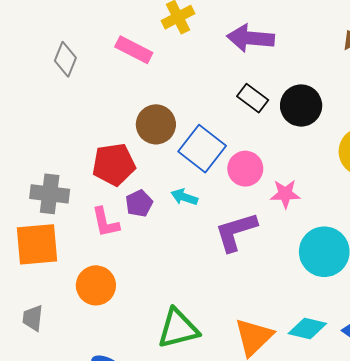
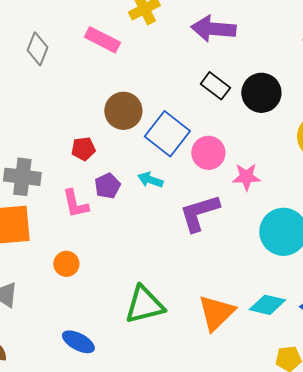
red pentagon: (114, 164) -> (83, 149), size x0.6
orange circle: (96, 285) -> (66, 264), size x0.7

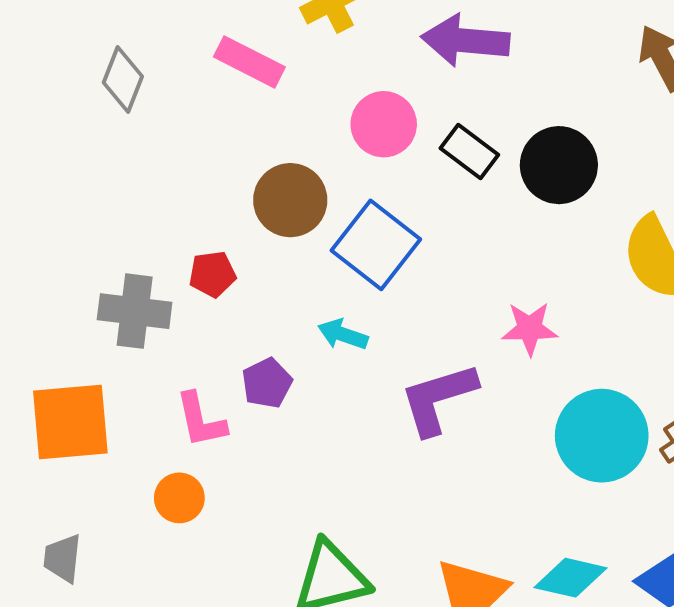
pink circle: (208, 153) -> (384, 124), moved
gray cross: (22, 177) -> (135, 311), moved
purple pentagon: (107, 186) -> (267, 383), moved
pink L-shape: (75, 204) -> (201, 420), moved

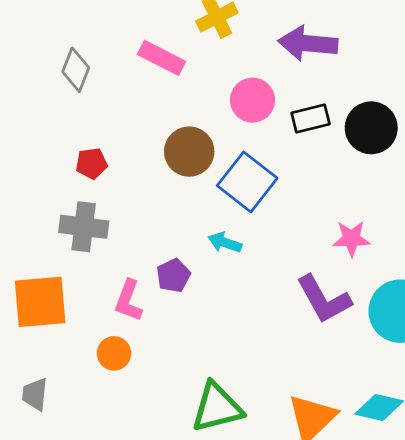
black rectangle: (469, 151) -> (311, 119), turned -51
red pentagon: (212, 274) -> (92, 163), moved
purple L-shape: (438, 399) -> (324, 299), moved, turned -102
pink L-shape: (201, 420) -> (129, 301), turned 33

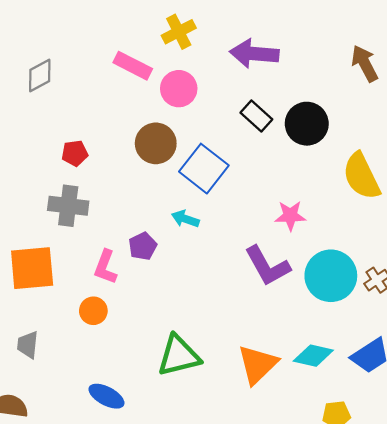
gray diamond: (76, 70) -> (40, 76), moved, turned 40
pink circle: (253, 100) -> (179, 89), moved
black rectangle: (311, 119) -> (256, 116), turned 56

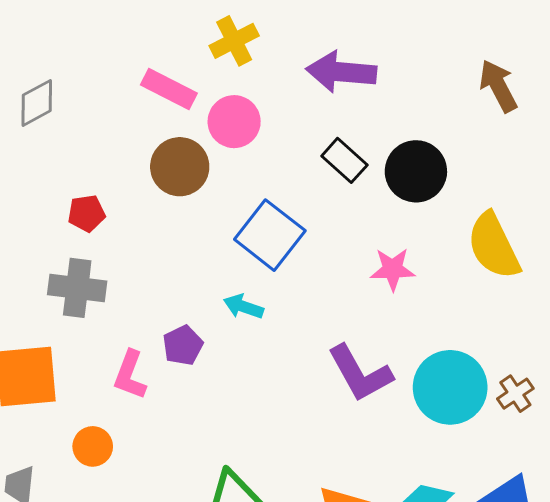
brown circle: (156, 143) -> (180, 167), moved
pink star: (290, 216) -> (393, 269), moved
orange circle: (93, 311) -> (93, 446), moved

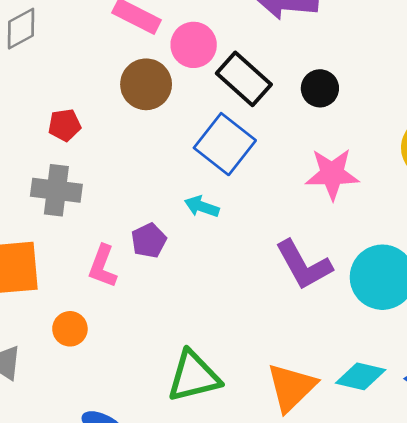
black rectangle: (344, 160) -> (244, 79), moved, size x1.4
black circle: (416, 171) -> (320, 88), moved, size x0.7
pink star: (393, 269) -> (332, 174), size x1.4

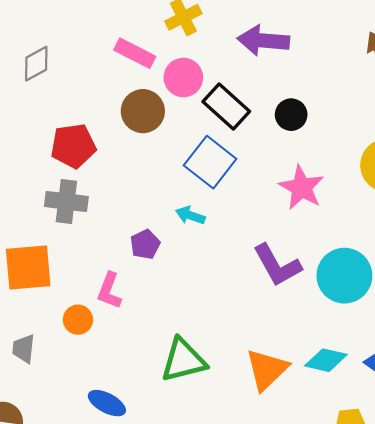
red pentagon: (65, 125) -> (73, 146), size x1.6
pink star: (332, 174) -> (302, 188), turned 30
pink L-shape: (103, 266) -> (109, 291), moved

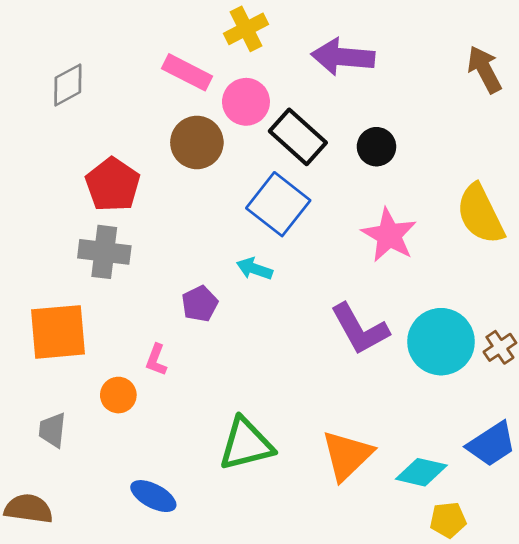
red pentagon: (73, 146) -> (113, 185), turned -30
pink L-shape: (109, 291) -> (156, 360), size x0.7
cyan diamond: (326, 360) -> (421, 472), moved

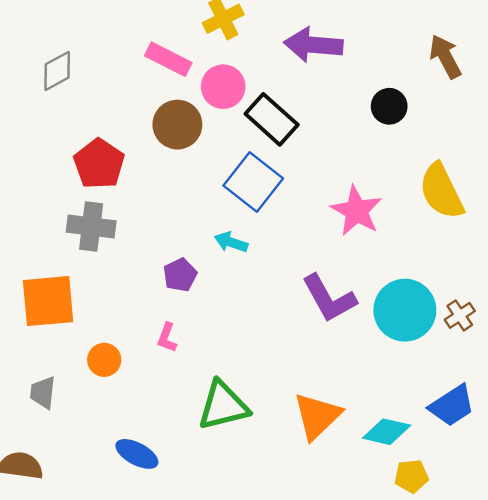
black circle: (376, 147) -> (389, 106), moved
pink L-shape: (156, 360) -> (167, 338), moved

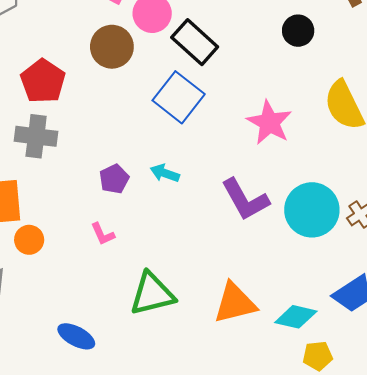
cyan arrow: (231, 242) -> (165, 173), moved
pink L-shape: (167, 338) -> (103, 234), turned -45
orange circle: (104, 360) -> (29, 240), moved
orange triangle: (317, 416) -> (235, 303), turned 30

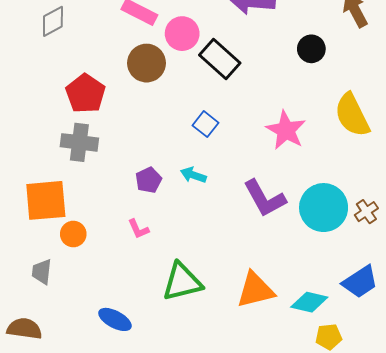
blue square: (179, 97) -> (206, 124), moved, size x0.6

